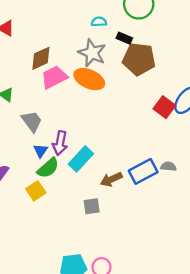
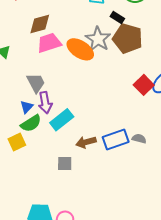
gray star: (92, 53) -> (98, 39), moved
gray trapezoid: (32, 121) -> (36, 83), moved
purple arrow: (60, 143) -> (45, 103), turned -30

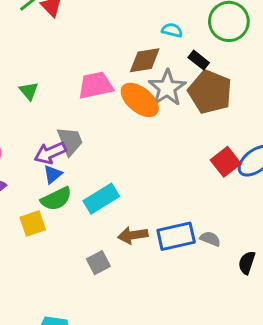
brown diamond: (40, 24) -> (145, 60), moved
purple arrow: (45, 103) -> (50, 153), moved, turned 70
gray square: (65, 164) -> (98, 263), turned -35

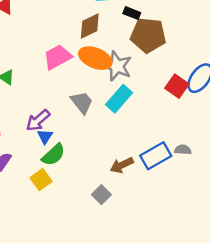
gray star: (167, 88) -> (117, 66), moved
gray trapezoid: (70, 141) -> (82, 102), moved
cyan rectangle: (101, 199) -> (119, 99), moved

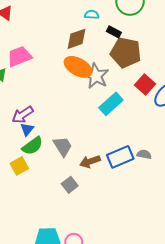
pink trapezoid: (57, 57) -> (19, 56), moved
red square: (177, 86) -> (145, 85), moved
cyan rectangle: (119, 99) -> (111, 104), moved
gray trapezoid: (82, 102) -> (63, 146), moved

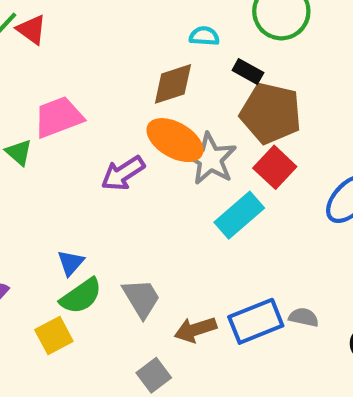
red square: (145, 85) -> (275, 167), moved
purple arrow: (23, 115) -> (123, 173), moved

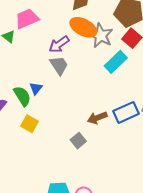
green semicircle: (81, 296) -> (22, 96), moved, turned -85
gray trapezoid: (141, 298) -> (59, 65), moved
yellow square: (54, 336) -> (29, 124), turned -30

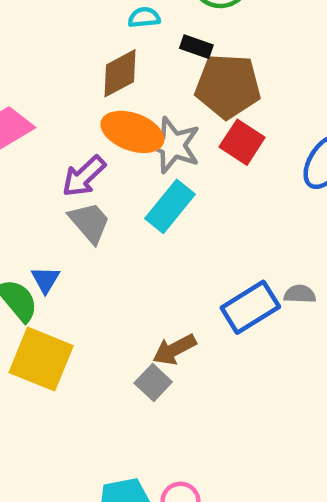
cyan rectangle: (116, 62) -> (170, 206), moved
brown arrow: (97, 118) -> (174, 350), moved
yellow square: (29, 124) -> (41, 359), size x1.6

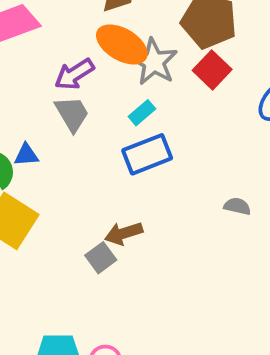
cyan rectangle: (170, 206) -> (142, 113), size x0.6
blue triangle: (45, 280) -> (26, 155), turned 44
blue rectangle: (250, 307) -> (147, 154), moved

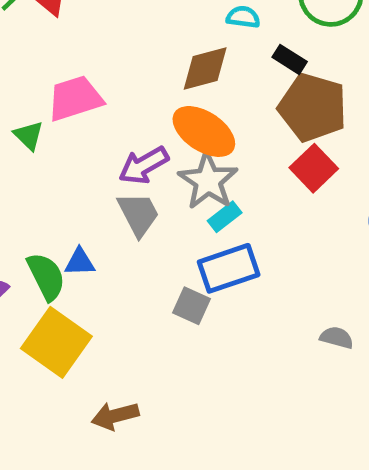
gray star: (154, 62) -> (208, 181), moved
brown arrow: (124, 233) -> (115, 416), moved
gray square: (101, 258) -> (191, 306), moved, turned -32

